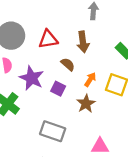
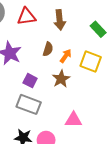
brown semicircle: (68, 64) -> (48, 49), moved, turned 64
purple square: (58, 89) -> (30, 81), moved

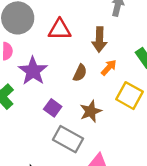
orange arrow: (66, 56) -> (109, 67), moved
gray rectangle: (29, 104) -> (68, 139), moved

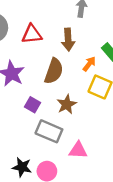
orange arrow: (109, 67) -> (89, 64), moved
brown semicircle: (80, 73) -> (54, 71), size x1.6

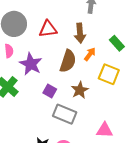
orange arrow: (89, 64) -> (90, 54), moved
pink triangle: (78, 150) -> (105, 130), moved

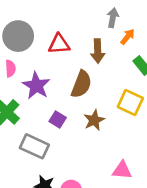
orange arrow: (90, 54) -> (128, 37), moved
gray rectangle: (65, 114) -> (34, 146), moved

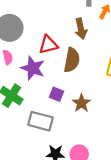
red triangle: (59, 44) -> (48, 45), moved
brown star: (94, 120) -> (81, 103), moved

